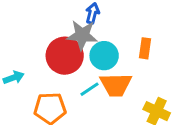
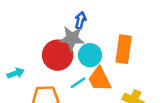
orange rectangle: (145, 48) -> (124, 49), size x1.6
orange trapezoid: (116, 85) -> (100, 79), turned 64

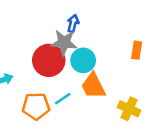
orange rectangle: (124, 49) -> (137, 50), moved, size x0.6
cyan line: (78, 83) -> (63, 99), moved

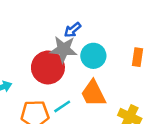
blue arrow: (73, 23) -> (73, 30), turned -144
cyan circle: (83, 60) -> (93, 56), moved

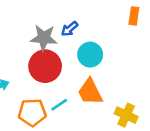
gray star: (64, 49) -> (44, 38), moved
orange rectangle: (137, 57) -> (134, 16), moved

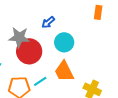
gray star: (44, 38) -> (19, 37), moved

